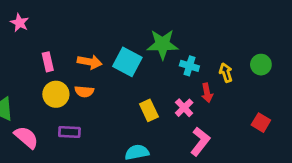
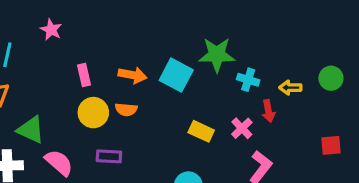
yellow arrow: (226, 73) -> (290, 88), turned -72
yellow rectangle: (149, 110) -> (201, 131), turned -40
red square: (261, 123) -> (331, 145), turned -36

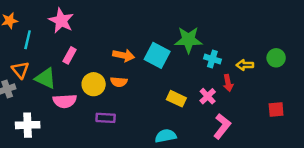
pink star: (51, 30) -> (61, 21), size x1.5
pink rectangle: (84, 75) -> (70, 55), moved, turned 42
green triangle: (31, 130) -> (46, 78), moved
pink semicircle: (59, 163) -> (65, 101), moved, turned 135

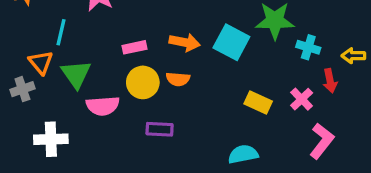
cyan line: (28, 40) -> (61, 32), moved
pink rectangle: (70, 55) -> (134, 47), moved, turned 49
green triangle: (46, 78) -> (76, 74), turned 30

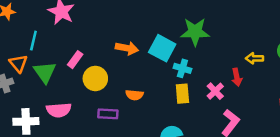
pink rectangle: (134, 47) -> (75, 60), moved, turned -42
cyan cross: (308, 47) -> (182, 68), moved
orange semicircle: (178, 79) -> (134, 95), moved
yellow rectangle: (258, 102) -> (182, 94), turned 60
pink semicircle: (103, 106) -> (59, 110), moved

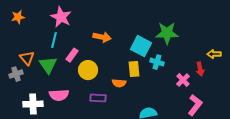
cyan line: (33, 41) -> (54, 40), moved
orange arrow: (127, 48) -> (102, 37), moved
yellow rectangle: (182, 94) -> (134, 69), moved

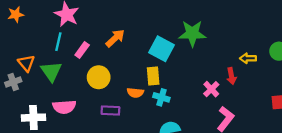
orange arrow: (102, 37) -> (115, 38), turned -54
pink rectangle: (72, 55) -> (82, 50), moved
cyan cross: (157, 62) -> (161, 97), moved

